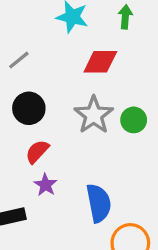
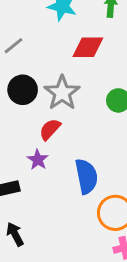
gray star: (94, 115) -> (62, 93), moved
red semicircle: (37, 152) -> (50, 129), moved

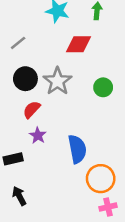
red semicircle: (50, 129) -> (32, 110), moved

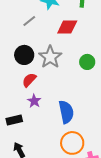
gray line: (18, 43) -> (29, 21), moved
orange circle: (101, 179) -> (72, 143), moved

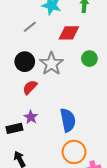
green circle: (87, 62) -> (89, 59), moved
purple star: (34, 101) -> (31, 117), moved

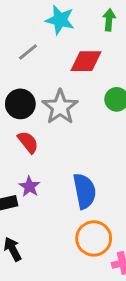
red semicircle: (30, 87) -> (28, 142), turned 98

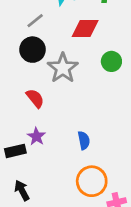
black circle: (20, 104) -> (32, 50), moved
blue semicircle: (85, 191) -> (84, 140), size x0.6

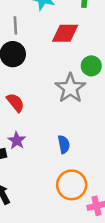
gray line: (35, 21) -> (15, 25), turned -54
gray star: (63, 68) -> (70, 88), moved

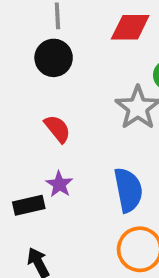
blue semicircle: (64, 144) -> (128, 190), size x1.6

